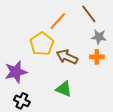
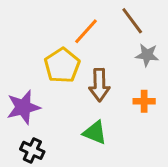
brown arrow: (67, 57) -> (99, 85), turned -115
orange cross: (97, 57) -> (144, 101), moved

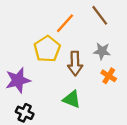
gray star: (147, 55) -> (102, 51), moved
orange cross: (144, 101) -> (109, 76), turned 32

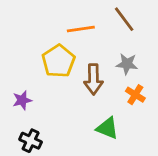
orange line: (65, 23) -> (81, 29), turned 40
purple star: (18, 80) -> (22, 100), size x0.6
green triangle: (72, 99) -> (107, 128), moved

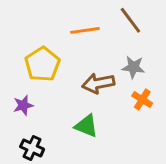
yellow pentagon: (58, 61) -> (42, 64), moved
brown arrow: (93, 79) -> (98, 83), turned 80
green triangle: (107, 128) -> (86, 126), moved

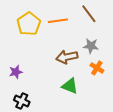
yellow pentagon: (42, 64) -> (29, 24), moved
green triangle: (86, 126) -> (70, 86), moved

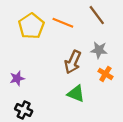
orange line: (58, 21) -> (63, 23), turned 30
brown arrow: (67, 57) -> (73, 62), turned -55

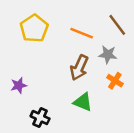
brown line: (97, 15) -> (117, 25), moved
orange line: (63, 23) -> (82, 33), moved
black cross: (24, 110) -> (40, 117), moved

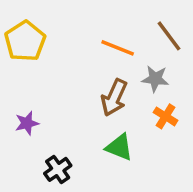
yellow pentagon: (34, 28) -> (25, 41), moved
black cross: (40, 117) -> (58, 169), turned 30

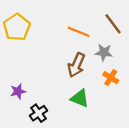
purple star: (27, 123) -> (18, 91), moved

